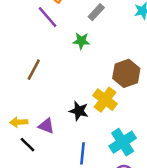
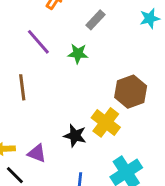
purple line: (48, 17) -> (38, 42), moved
brown line: (34, 70) -> (22, 87), turned -35

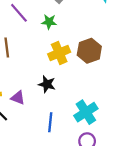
yellow cross: (106, 122) -> (59, 53), moved, turned 30

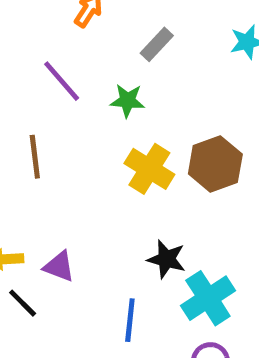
yellow cross: (59, 53) -> (149, 169), turned -35
black star: (47, 84) -> (167, 259), moved

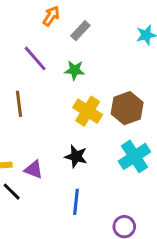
gray rectangle: (157, 44) -> (80, 31), moved
black star: (167, 259) -> (76, 156), moved
cyan cross: (208, 298) -> (134, 156), moved

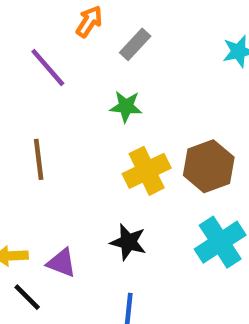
purple line: (35, 58) -> (48, 67), moved
yellow cross: (88, 111) -> (147, 171), turned 32

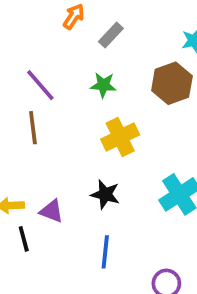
purple line: (48, 67) -> (40, 85), moved
brown hexagon: (209, 166) -> (172, 83), moved
black line: (27, 297) -> (24, 239), turned 30

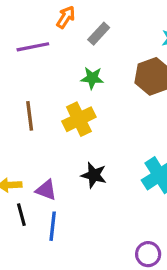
purple line: (40, 85) -> (33, 47), moved, turned -60
yellow cross: (120, 137) -> (79, 119), moved
blue line: (105, 252) -> (53, 226), moved

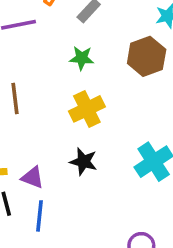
yellow cross: (79, 119) -> (87, 109), moved

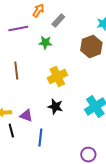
green star: (82, 58) -> (45, 43), moved
blue line: (40, 216) -> (40, 138), moved

